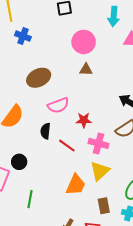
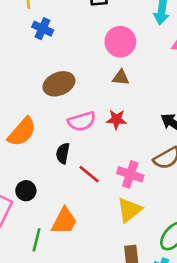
red star: (84, 120) -> (116, 119), moved
orange trapezoid: (76, 185) -> (64, 221), moved

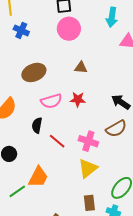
pink circle: (120, 42) -> (69, 29), moved
green line: (37, 240) -> (17, 191), turned 42

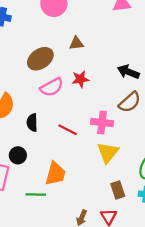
brown ellipse: (34, 72) -> (40, 59), moved
black semicircle: (37, 125) -> (32, 123), moved
green line: (17, 191) -> (36, 194), turned 48

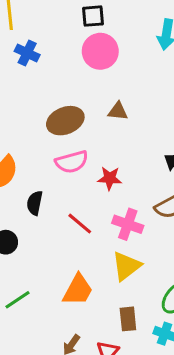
red star: (80, 79) -> (110, 178), moved
orange trapezoid: (55, 174) -> (78, 290), moved
green line: (36, 194) -> (17, 300), turned -48

